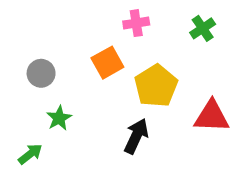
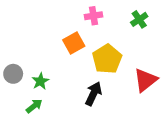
gray circle: (41, 73) -> (13, 74), moved
red triangle: (212, 116) -> (145, 80), turned -40
green arrow: (30, 154) -> (34, 106), moved

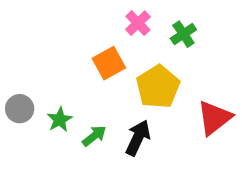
pink cross: (93, 16) -> (138, 23), turned -35
green cross: (139, 19) -> (183, 34), moved
green arrow: (34, 106) -> (94, 136), moved

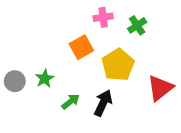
pink cross: (138, 23) -> (103, 17), turned 36
green star: (60, 120) -> (45, 78), moved

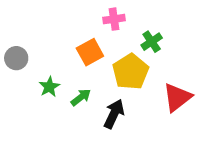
green cross: (137, 25) -> (152, 42), moved
gray circle: (15, 81) -> (16, 58), moved
green arrow: (71, 102) -> (81, 97), moved

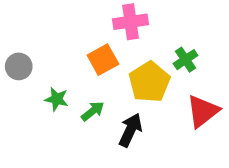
pink cross: (114, 19) -> (130, 22), size x1.4
green cross: (152, 42) -> (186, 60), moved
green star: (49, 87) -> (57, 99), turned -30

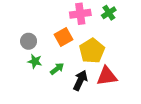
green cross: (186, 60) -> (109, 13), moved
gray circle: (19, 66) -> (29, 41), moved
red triangle: (203, 111) -> (107, 76), moved, turned 30

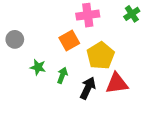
green cross: (109, 13) -> (132, 14), moved
gray circle: (29, 41) -> (15, 39), moved
green arrow: (57, 69) -> (62, 75), turned -32

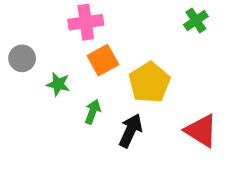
pink cross: (88, 15) -> (86, 22), moved
green star: (38, 67) -> (58, 84), moved
red triangle: (117, 83) -> (201, 131), moved, turned 40

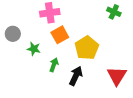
green cross: (196, 20) -> (114, 12), turned -32
red triangle: (201, 131) -> (117, 76), turned 30

